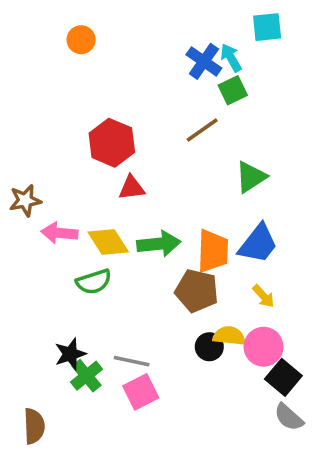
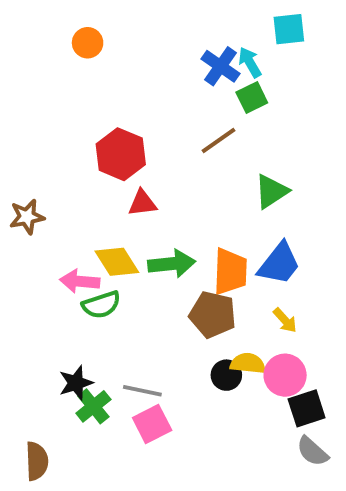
pink arrow: (59, 233) -> (80, 281), moved
black square: (283, 377) -> (307, 408), turned 32

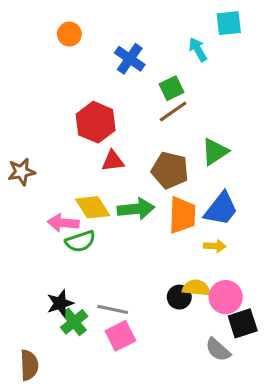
blue cross: (221, 66) -> (130, 59), moved
green square: (252, 98) -> (172, 88), moved
brown pentagon: (213, 315) -> (170, 170), moved
yellow arrow: (285, 320) -> (215, 246), moved, turned -45
gray semicircle: (312, 451) -> (218, 350), moved

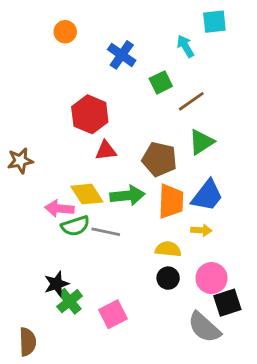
brown line: (173, 111) -> (191, 101), moved
yellow semicircle: (196, 288) -> (168, 249), moved
gray line: (113, 309) -> (106, 232), moved
gray semicircle: (218, 350) -> (204, 327), size x1.4

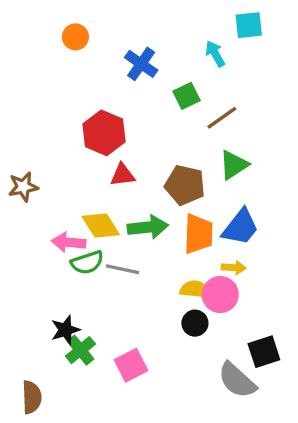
pink circle: (212, 278) -> (220, 294), moved

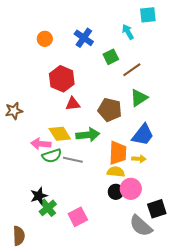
orange circle: (75, 37) -> (45, 39), moved
orange trapezoid: (198, 234) -> (118, 153), moved
pink circle: (220, 294) -> (131, 189), moved

